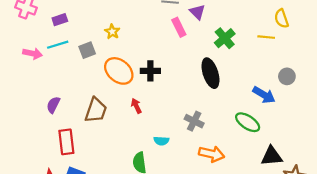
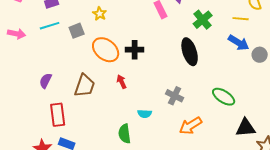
pink arrow: (33, 53) -> (17, 34), moved
blue arrow: (264, 95) -> (239, 43), moved
orange arrow: (212, 154) -> (191, 126), turned 135

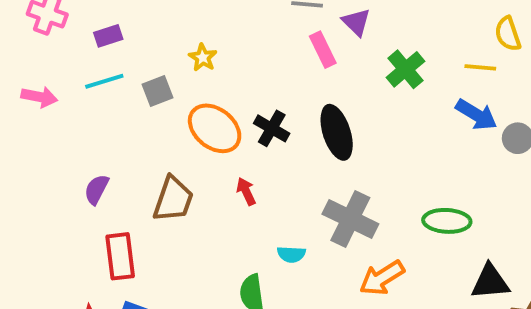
black cross: (135, 50) -> (272, 128), turned 30
black ellipse: (190, 52) -> (337, 132), moved
gray cross: (175, 96) -> (350, 219), size x1.5
green ellipse: (224, 97) -> (447, 221), turned -30

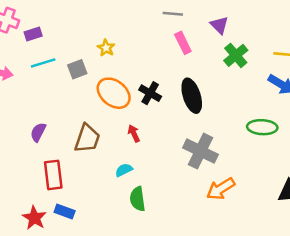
purple triangle: (356, 22) -> (219, 25), moved
purple rectangle: (108, 36) -> (33, 34), moved
green ellipse: (447, 221) -> (262, 127), moved
cyan semicircle: (291, 254) -> (124, 170), moved, turned 150

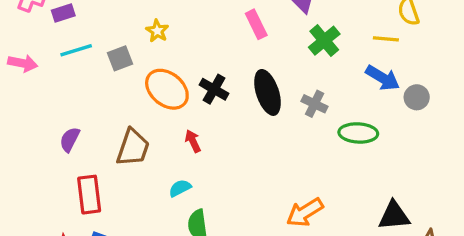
gray cross: (201, 151) -> (315, 104), moved, size x0.6

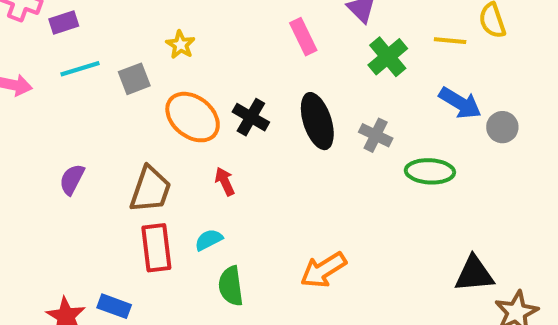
yellow line: (386, 39) -> (450, 41), moved
red rectangle: (89, 195) -> (156, 248), moved
orange arrow: (305, 212) -> (323, 270), moved

